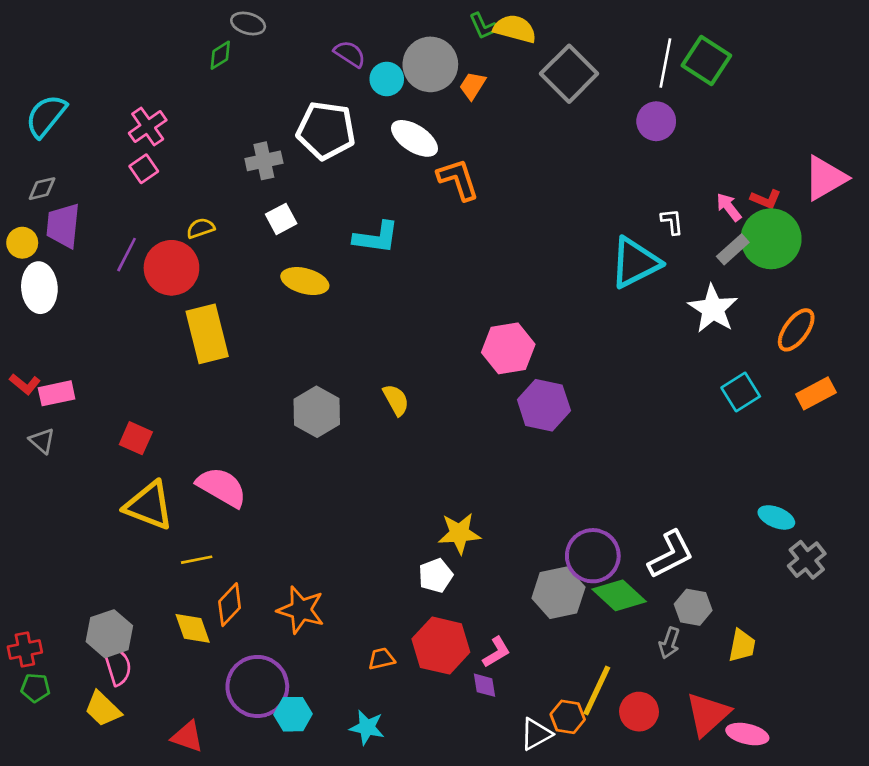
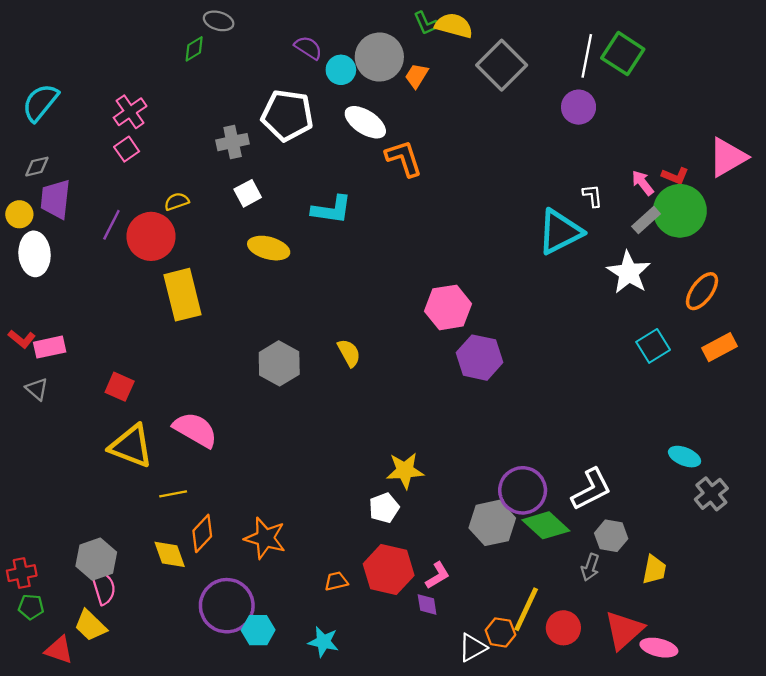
red triangle: (187, 737) -> (59, 650), moved

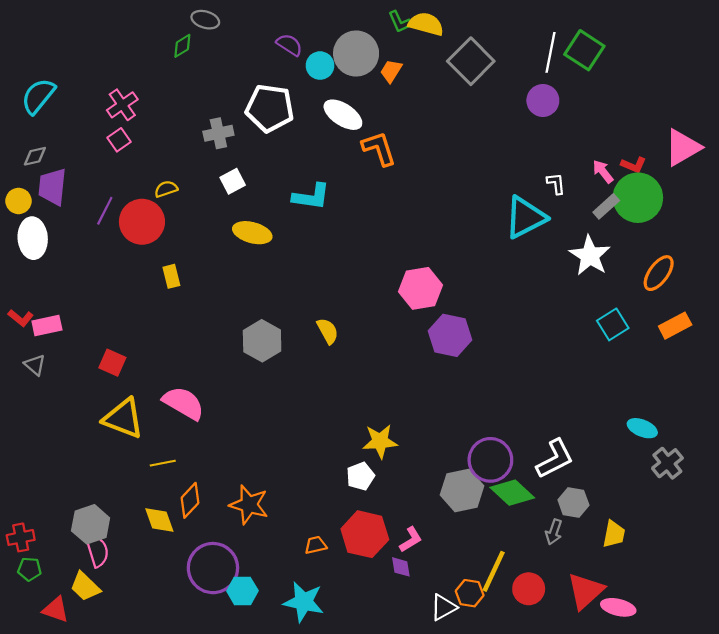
yellow rectangle: (182, 295) -> (171, 276), size x0.5
cyan star: (323, 642) -> (304, 602), size x1.4

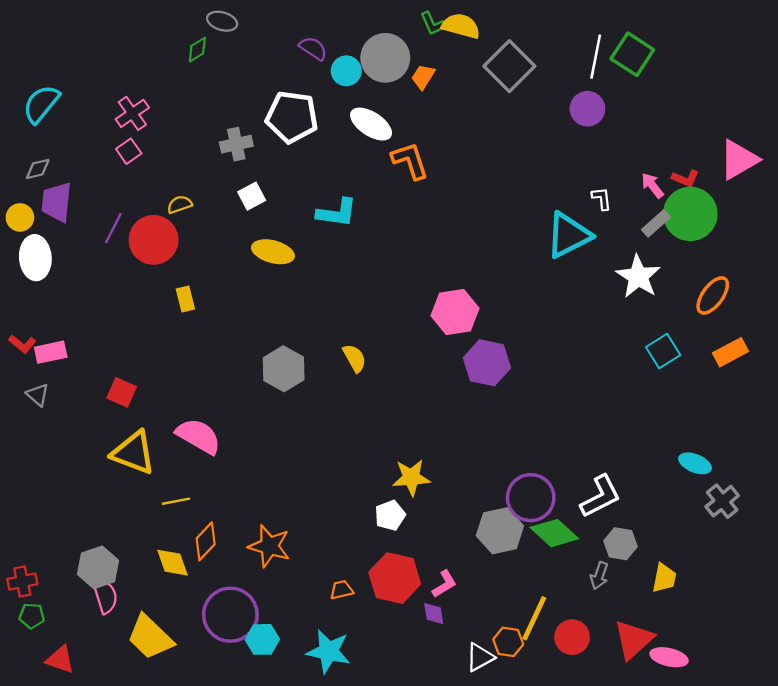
yellow trapezoid: (85, 587) -> (150, 637), moved, size x1.4

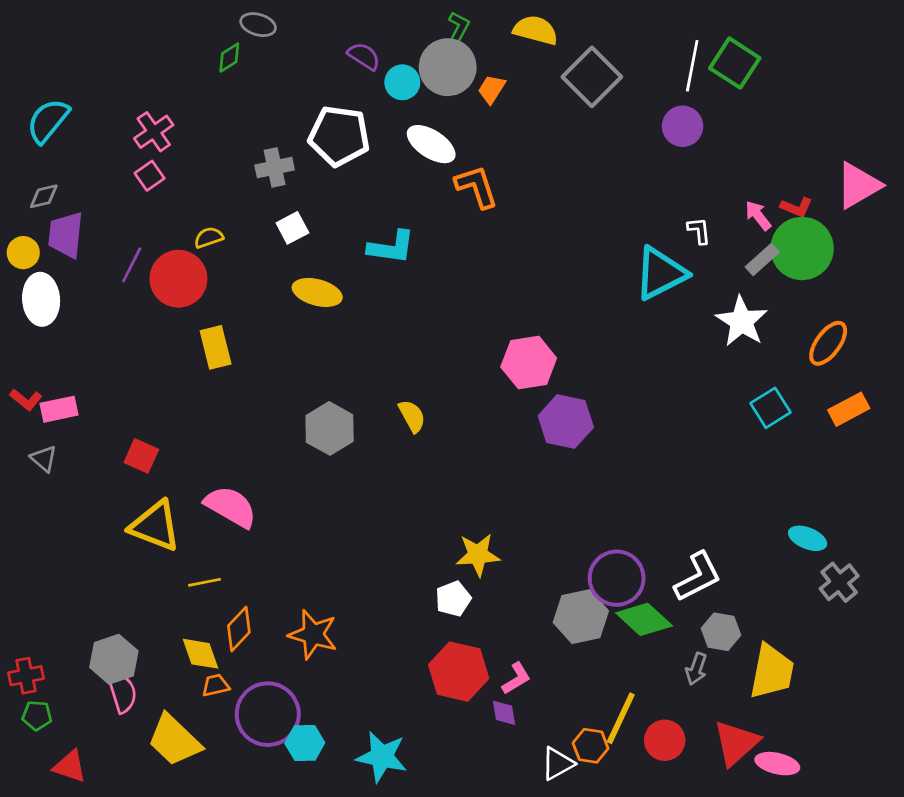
green L-shape: (433, 24) -> (459, 27), moved, turned -128
yellow rectangle: (185, 299) -> (216, 347), size x1.4
yellow trapezoid: (664, 578) -> (772, 672), size x1.6
orange trapezoid: (342, 590) -> (216, 685), moved

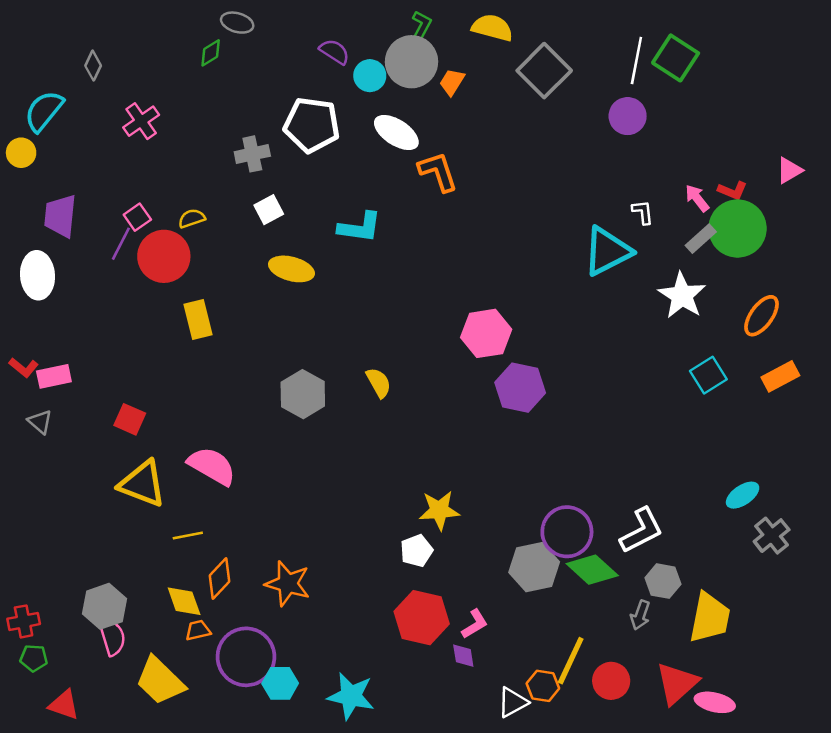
pink square: (150, 176) -> (137, 217), moved
pink triangle: (858, 185) -> (789, 170), size x0.6
gray diamond: (44, 196) -> (93, 66), moved, turned -52
yellow circle: (23, 253) -> (21, 153), moved
cyan ellipse: (808, 538) -> (743, 495), turned -56

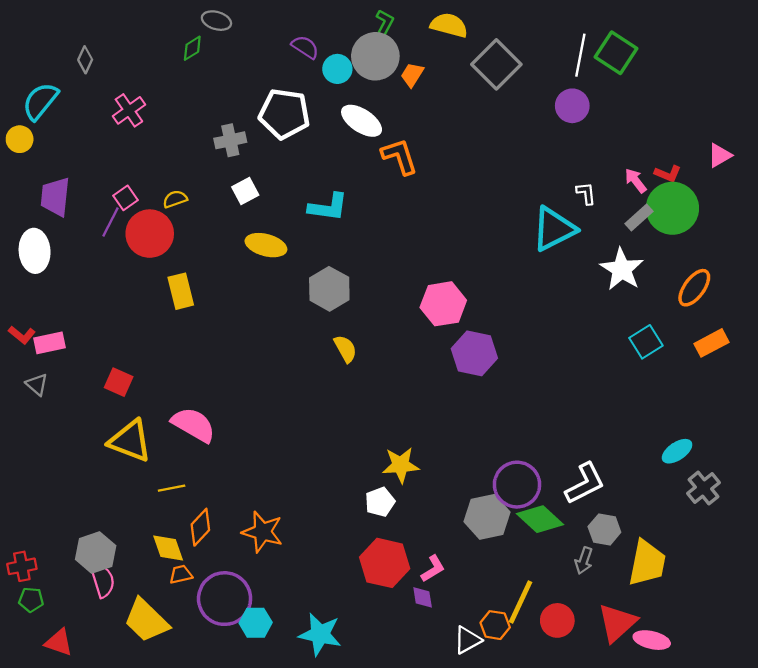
gray hexagon: (303, 394) -> (329, 289), moved

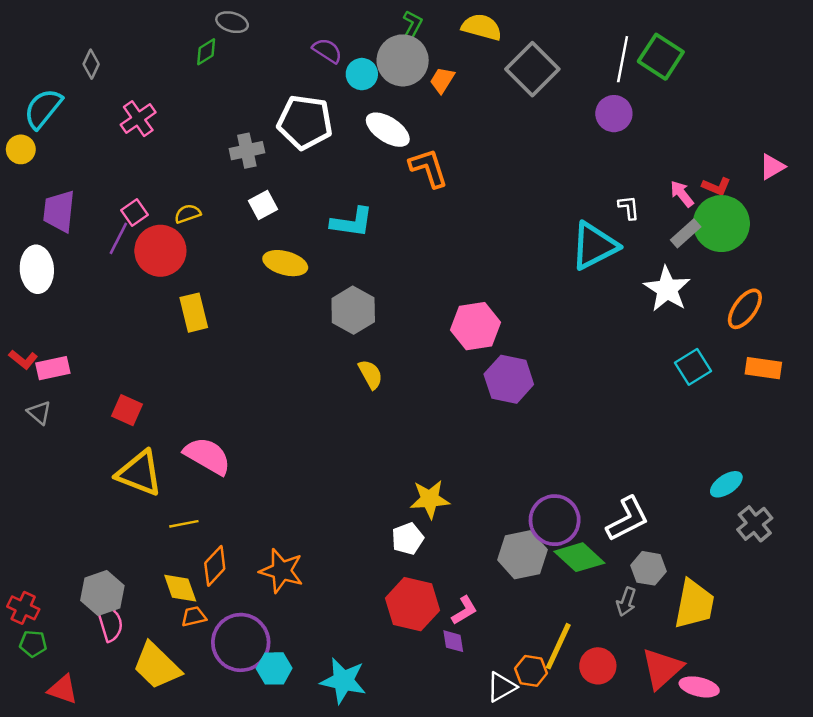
orange rectangle: (712, 343) -> (763, 368), turned 36
red cross: (22, 566) -> (23, 608), turned 36

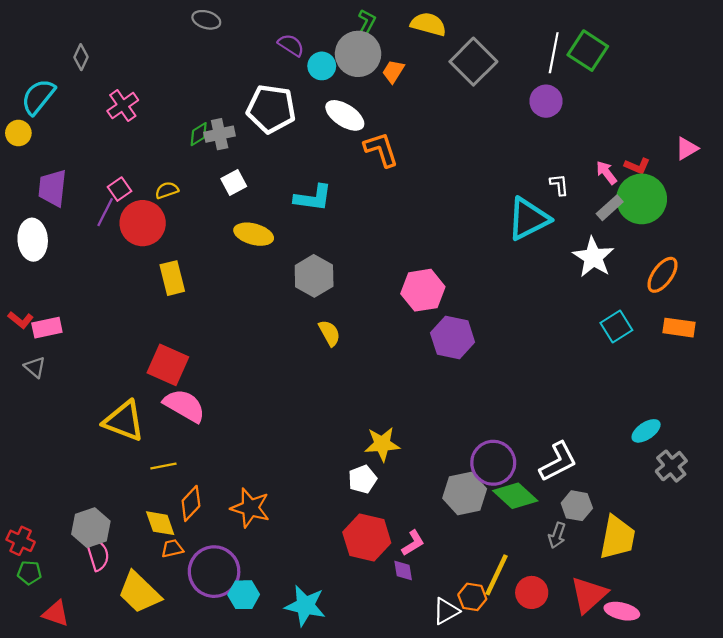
green diamond: (206, 52) -> (199, 134), moved
red square: (127, 410) -> (168, 365), moved, size x1.5

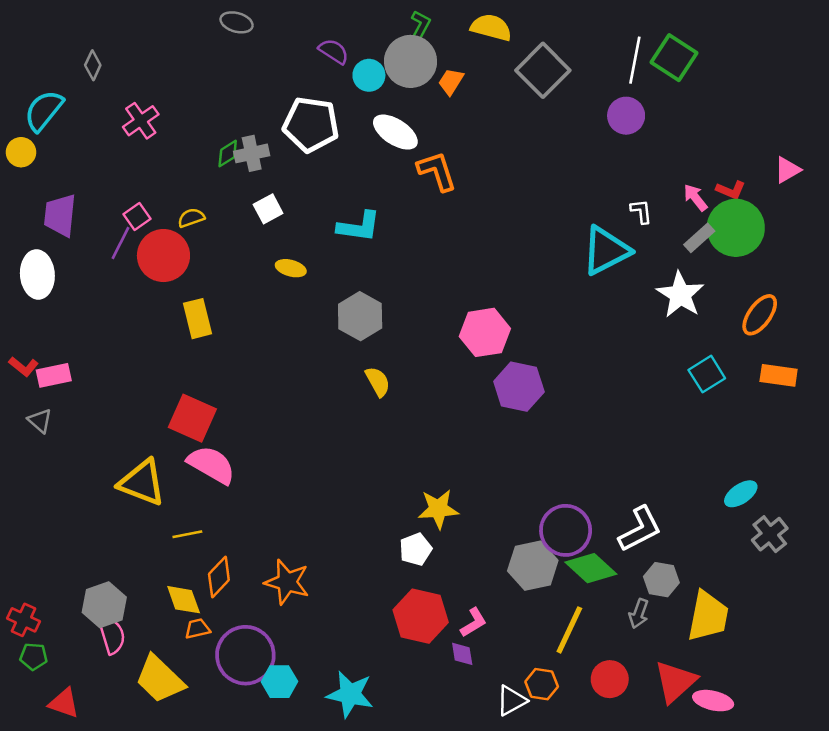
yellow ellipse: (254, 234) -> (291, 268), size x0.7
yellow line: (497, 575) -> (569, 630), moved

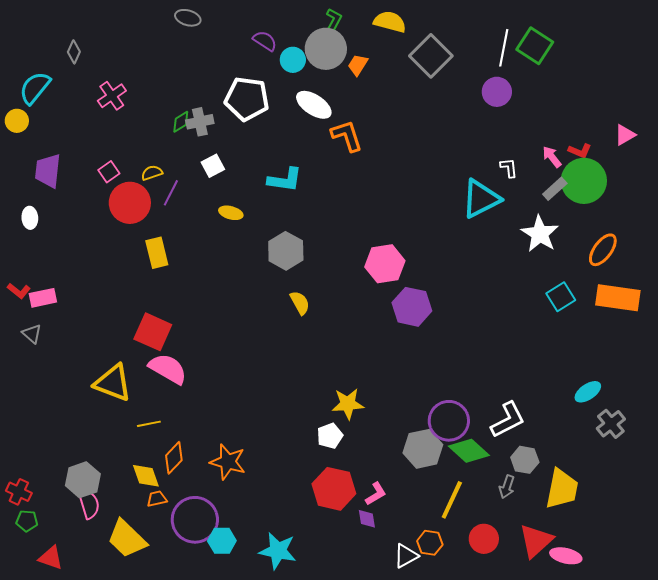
purple line: (121, 243) -> (171, 193), moved
white ellipse: (37, 274) -> (30, 218), size x0.6
orange rectangle: (779, 375) -> (618, 298), size x1.5

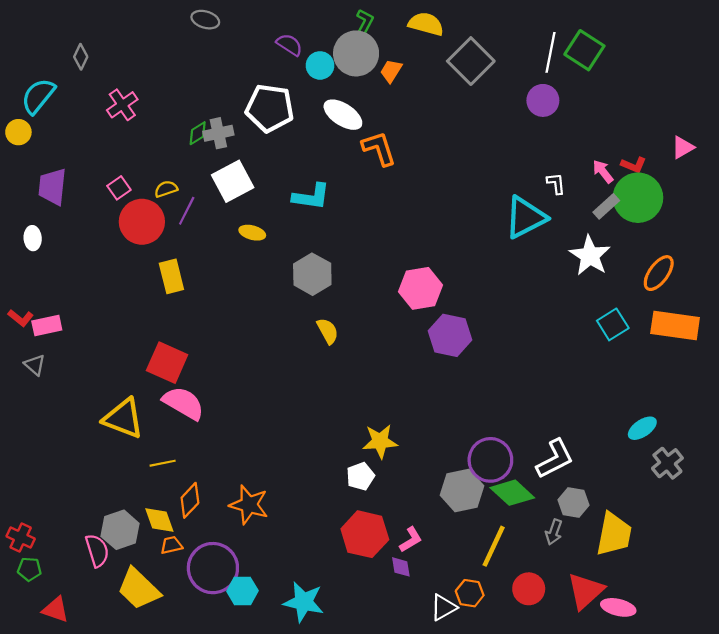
white square: (213, 166) -> (233, 181), size x1.6
gray hexagon: (83, 480) -> (120, 530), moved

